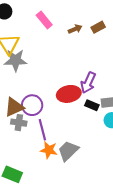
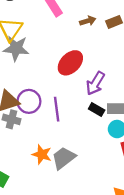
red ellipse: (69, 94) -> (70, 63), moved, turned -40
purple line: (42, 130) -> (57, 109), moved

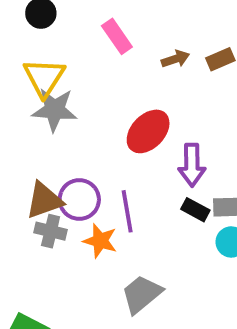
purple arrow: (95, 83) -> (192, 165), turned -30
orange star: (42, 154) -> (100, 241), moved

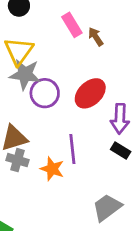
brown arrow: (175, 59) -> (96, 37), moved, turned -108
purple circle: (79, 200) -> (45, 93), moved
gray trapezoid: (142, 294) -> (107, 207), moved

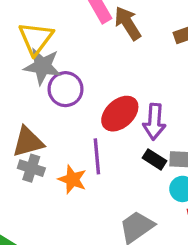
brown arrow: (96, 37) -> (128, 23), size x1.5
red ellipse: (90, 93) -> (120, 114), moved

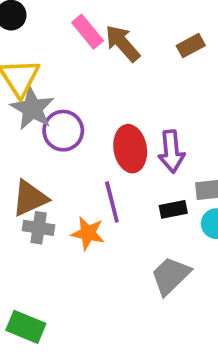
gray star: (42, 66) -> (32, 109), turned 30
red ellipse: (120, 114) -> (130, 149), turned -48
black rectangle: (154, 159) -> (173, 209), moved, turned -35

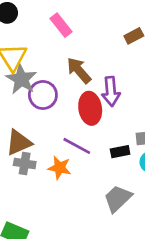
brown arrow: (122, 43) -> (79, 70), moved
purple arrow: (171, 152) -> (111, 91), moved
purple line: (112, 202) -> (77, 146), turned -48

